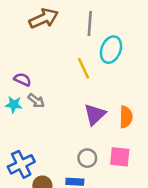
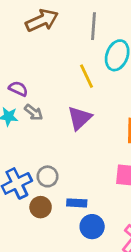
purple triangle: (95, 114) -> (80, 118), moved
gray circle: (87, 158) -> (48, 176), moved

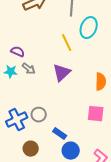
blue rectangle: (77, 203) -> (60, 134), turned 32
brown circle: (41, 207) -> (31, 149), moved

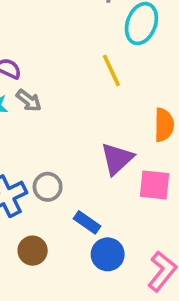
yellow line: (67, 43) -> (111, 70), moved
purple triangle: (62, 73) -> (117, 159), moved

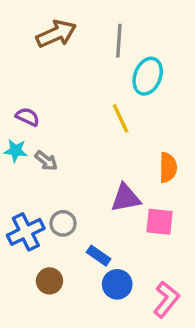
gray arrow: (29, 100) -> (46, 161), moved
purple triangle: (117, 159) -> (126, 198), turned 32

